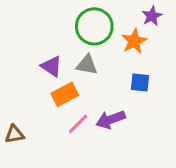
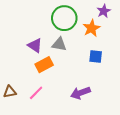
purple arrow: (111, 119) -> (80, 93), moved
pink line: (78, 124) -> (36, 93), moved

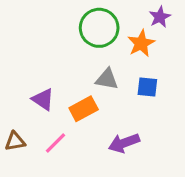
gray triangle: (59, 44) -> (107, 79), moved
purple triangle: (35, 45) -> (43, 99), moved
orange rectangle: (44, 65) -> (84, 109), moved

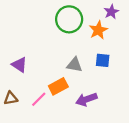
gray triangle: (107, 79) -> (75, 65), moved
purple triangle: (43, 99) -> (19, 65), moved
orange rectangle: (84, 109) -> (58, 86), moved

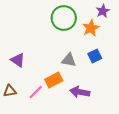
blue square: (103, 60) -> (95, 56), turned -32
purple arrow: (86, 99) -> (80, 92), turned 30

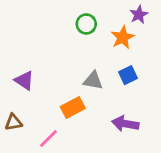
green circle: (64, 18) -> (86, 24), size x0.6
pink line: (36, 92) -> (49, 138), moved
purple arrow: (80, 92) -> (125, 124), moved

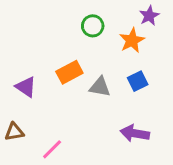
orange rectangle: (73, 107) -> (69, 72), moved

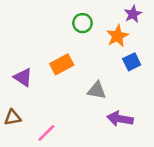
blue square: (138, 81) -> (132, 62), moved
gray triangle: (100, 87) -> (97, 90), moved

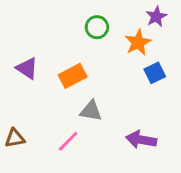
purple triangle: (23, 77) -> (27, 68), moved
gray triangle: (97, 90) -> (91, 111), moved
pink line: (46, 133) -> (68, 141), moved

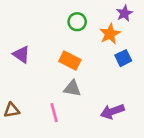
orange rectangle: (73, 76) -> (70, 61), moved, turned 55
purple arrow: (141, 140) -> (112, 111), turned -30
pink line: (68, 141) -> (54, 113), turned -60

